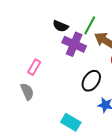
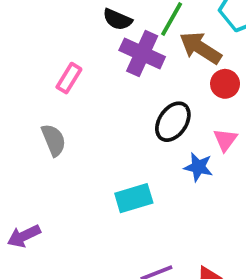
pink rectangle: (34, 67) -> (69, 78), moved
cyan rectangle: (71, 122) -> (134, 198), turned -48

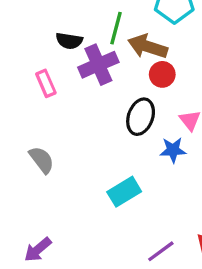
purple cross: (142, 53) -> (98, 65), turned -33
pink rectangle: (69, 78) -> (46, 83), moved, turned -40
red circle: (225, 84) -> (162, 74), moved

